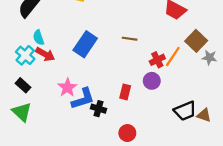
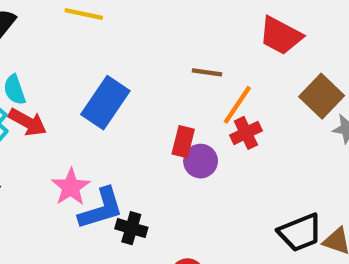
brown line: (130, 39) -> (207, 72), moved
orange line: (173, 56) -> (237, 105), moved
purple circle: (152, 81) -> (201, 161), moved
red rectangle: (125, 92) -> (183, 142), moved

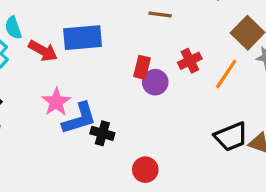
blue rectangle: (105, 103) -> (83, 38), turned 51
orange line: (237, 105) -> (226, 74), moved
red arrow: (28, 122) -> (43, 51), moved

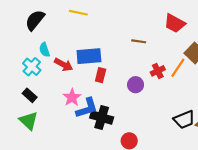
red rectangle: (142, 67) -> (101, 75), moved
orange line: (226, 74) -> (178, 68), moved
black cross: (102, 133) -> (102, 118), size x1.5

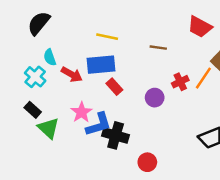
yellow line: (78, 13) -> (107, 37), moved
red rectangle: (101, 75) -> (114, 87), turned -56
green triangle: (29, 121) -> (49, 128), moved

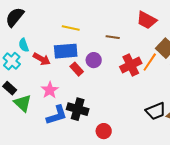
red cross: (180, 82) -> (131, 65), size x1.5
purple circle: (155, 98) -> (94, 60), moved
blue L-shape: (99, 124) -> (57, 115), moved

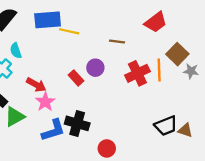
red trapezoid: (147, 20) -> (156, 22), turned -65
blue rectangle: (66, 51) -> (48, 20), moved
red arrow: (42, 59) -> (36, 85), moved
orange line: (150, 62) -> (159, 70), turned -36
green triangle: (23, 103) -> (15, 117), turned 48

